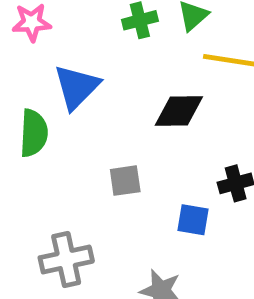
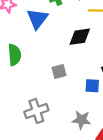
blue triangle: (77, 87) -> (37, 19), moved

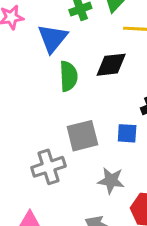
green semicircle: (14, 55) -> (68, 76), moved
gray square: (59, 72) -> (82, 136), moved, size x1.5

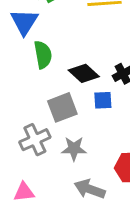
black diamond: (111, 65) -> (84, 73), moved, turned 56
gray star: (111, 181) -> (74, 149), moved

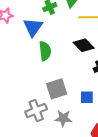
black diamond: (84, 73) -> (84, 45), moved
blue square: (103, 100) -> (87, 97), moved

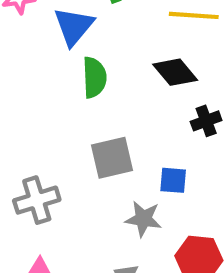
gray cross: (36, 110) -> (37, 200), moved
gray star: (63, 118) -> (143, 219), moved

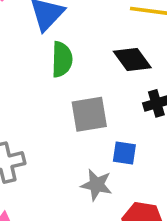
gray square: (112, 158) -> (89, 114), moved

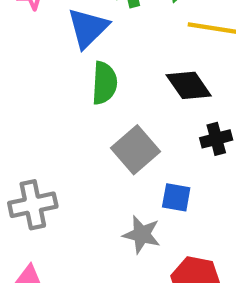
gray square: (89, 114) -> (135, 150), turned -33

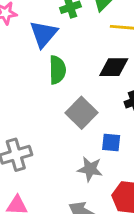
black diamond: (189, 85) -> (114, 67), turned -52

